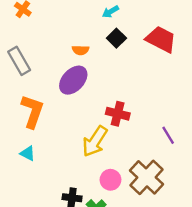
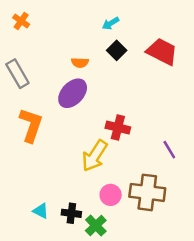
cyan triangle: (28, 153) -> (41, 211), moved
brown cross: (147, 177) -> (147, 192), turned -36

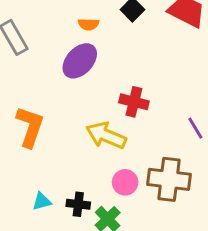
orange L-shape: (31, 125) -> (30, 127), moved
yellow arrow: (95, 156) -> (106, 135), turned 80
cyan triangle: (41, 211) -> (42, 201), turned -42

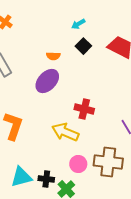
cyan triangle: (42, 201) -> (21, 177), size x1.6

